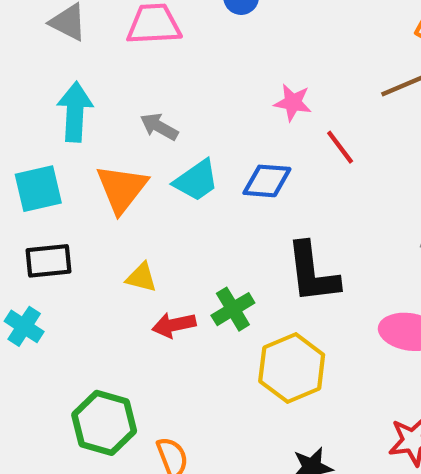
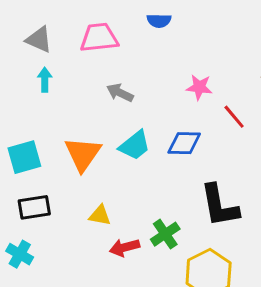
cyan arrow: (75, 112) -> (45, 80), moved, size x0.6
gray arrow: (159, 127) -> (120, 93), moved

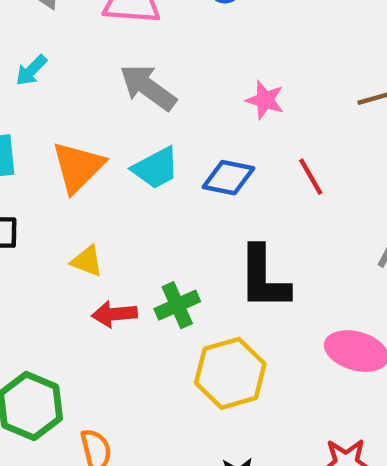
cyan arrow: (45, 80) -> (31, 70), moved, turned -145
gray arrow: (120, 93) -> (148, 87), size x1.5
red line: (234, 117) -> (311, 177), moved

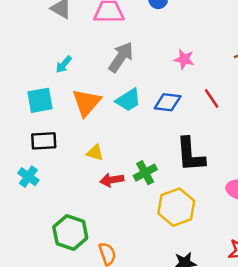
cyan arrow: (31, 70) -> (64, 64), moved
gray arrow: (148, 87) -> (121, 57), turned 92

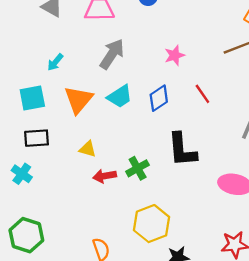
pink star: (184, 59) -> (175, 55), turned -30
blue diamond: (168, 102) -> (159, 98), turned -40
yellow hexagon: (176, 207) -> (152, 224), moved
green hexagon: (70, 233) -> (26, 235), moved

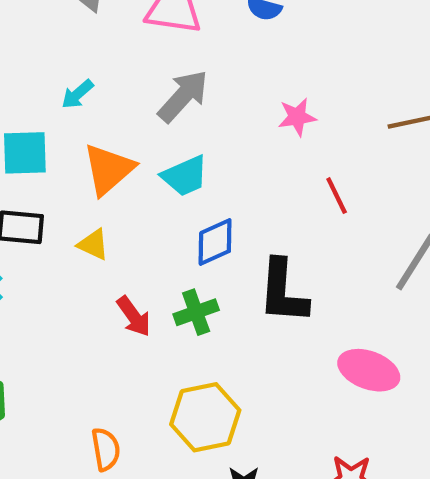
blue diamond: (159, 98) -> (215, 242), moved
yellow triangle: (88, 149) -> (93, 244), moved
red arrow: (105, 176) -> (134, 316), turned -125

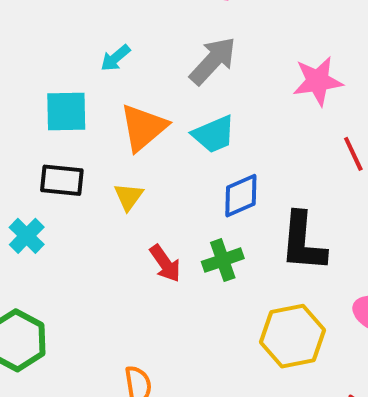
pink star: (297, 117) -> (318, 81), size x1.4
yellow triangle: (93, 244) -> (129, 197), turned 40
yellow hexagon: (205, 417) -> (292, 336), moved

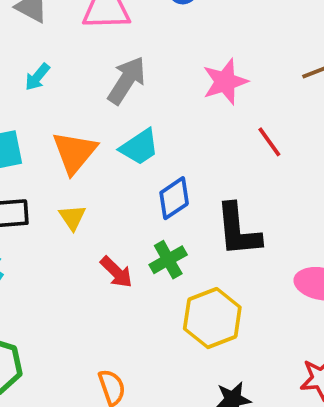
cyan arrow: (115, 58) -> (37, 77), moved
yellow hexagon: (292, 336) -> (212, 318), moved

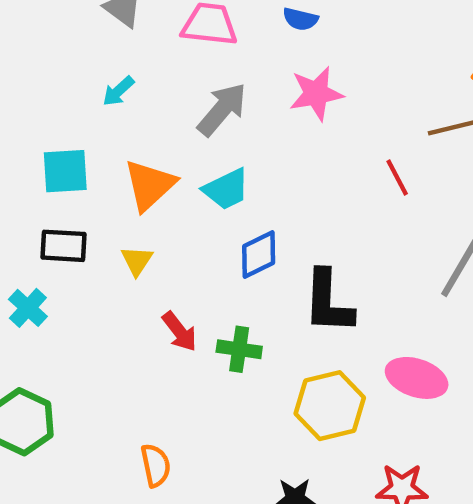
pink star: (225, 82) -> (316, 94), moved
red line: (269, 142) -> (397, 178), moved
green cross: (168, 260) -> (239, 349), moved, turned 30
yellow hexagon: (212, 318) -> (330, 406), moved

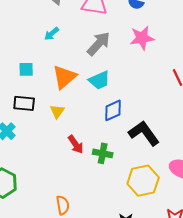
cyan square: (65, 171) -> (26, 69), size x0.7
black L-shape: (328, 302) -> (144, 133), turned 140

